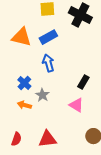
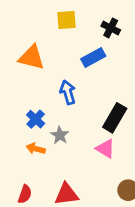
black cross: (80, 15) -> (111, 28), size x0.6
blue rectangle: (48, 37) -> (93, 57), moved
black rectangle: (83, 82) -> (115, 118), size x1.5

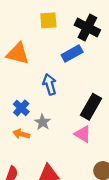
black cross: (111, 28) -> (87, 28), size x1.5

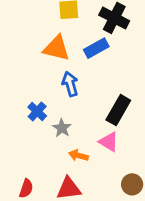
orange triangle: (18, 54) -> (56, 48), moved
orange arrow: (21, 134) -> (78, 156), moved

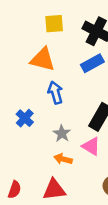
blue rectangle: (96, 48) -> (92, 63), moved
gray star: (62, 128) -> (62, 133), moved

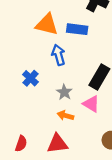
blue rectangle: (92, 63) -> (77, 29), moved, turned 36

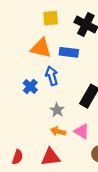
blue cross: (30, 78) -> (30, 86), moved
pink triangle: (91, 104) -> (82, 131), moved

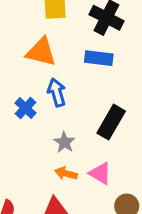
blue rectangle: (69, 52) -> (99, 58), moved

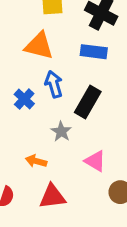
black rectangle: (111, 122) -> (88, 102), moved
orange arrow: (66, 173) -> (36, 161), moved

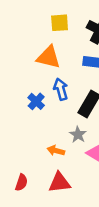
gray star: (61, 132) -> (78, 135), moved
orange arrow: (36, 161) -> (56, 151), moved

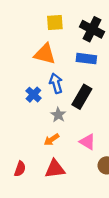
gray star: (78, 135) -> (58, 115), moved
orange arrow: (56, 151) -> (51, 140), turned -49

